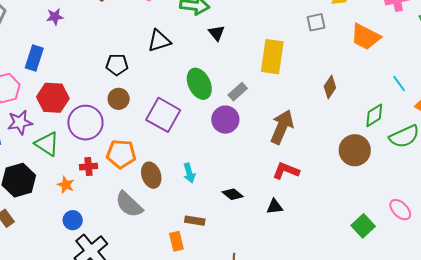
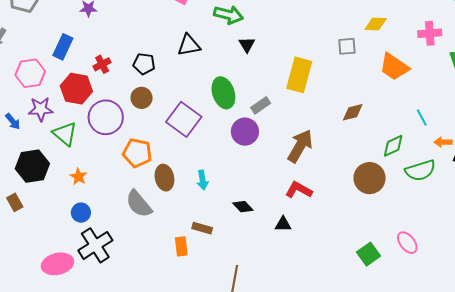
brown diamond: (330, 87) -> (353, 112), turned 35
red cross: (88, 167) -> (102, 64), moved, turned -30

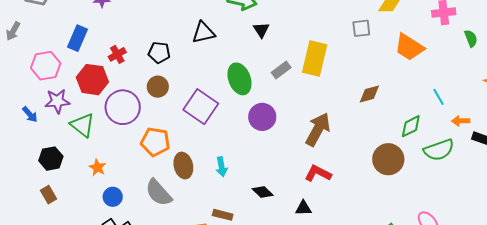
gray rectangle: (261, 105) -> (281, 70), moved
black hexagon: (32, 166) -> (51, 159), size x0.7
brown rectangle: (15, 202) -> (49, 195), moved
blue circle: (81, 213) -> (113, 197), moved

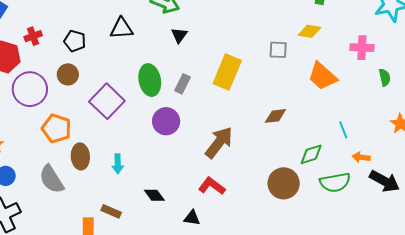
gray rectangle: (281, 70) -> (183, 84), moved, turned -36

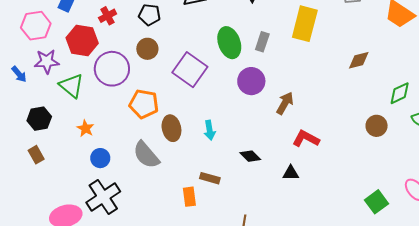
brown arrow: (219, 143) -> (285, 103), moved, size x0.7
brown circle: (284, 183) -> (377, 126), size x0.7

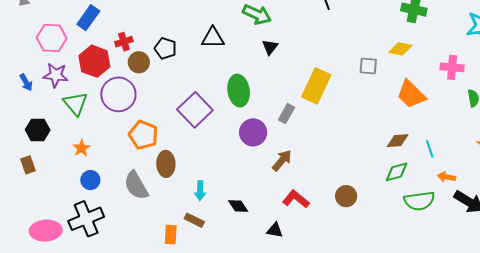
gray rectangle: (262, 42) -> (287, 114), moved
brown circle: (147, 49) -> (139, 62), moved
brown diamond: (359, 60) -> (398, 141), moved
brown circle: (377, 126) -> (346, 196), moved
cyan arrow: (210, 130) -> (200, 191), moved

